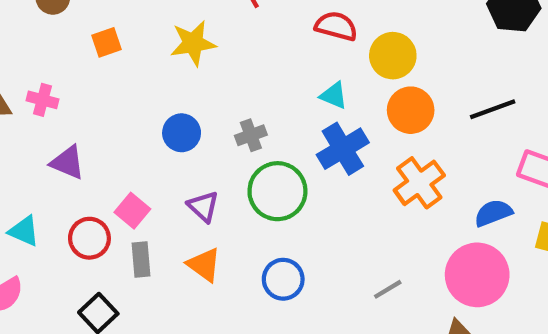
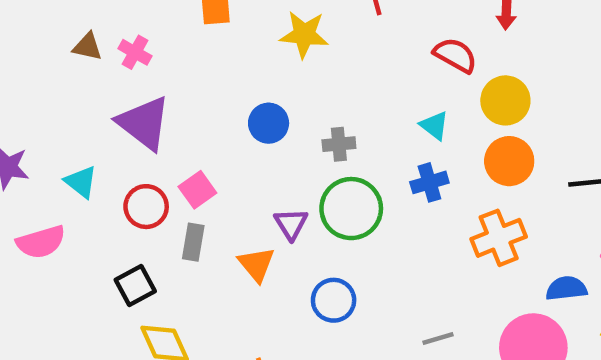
blue cross: (343, 149) -> (429, 182), size x0.7
purple triangle: (68, 162) -> (144, 123), size x1.5
purple triangle: (203, 206) -> (291, 224), moved

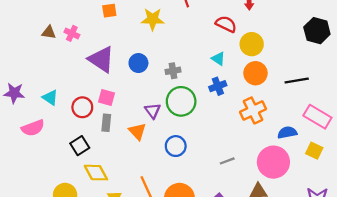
purple triangle: (144, 123) -> (101, 59), moved
pink square: (197, 190) -> (106, 97), turned -35

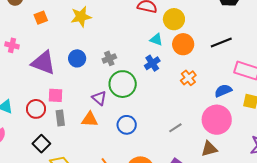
cyan triangle: (218, 59) -> (156, 40), moved
orange cross: (253, 110) -> (188, 78), size x0.7
orange triangle: (137, 131) -> (90, 119), turned -30

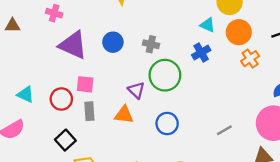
pink cross: (12, 45) -> (54, 13), moved
gray cross: (109, 58) -> (151, 44), turned 32
orange cross: (188, 78) -> (250, 59), moved

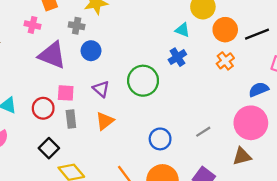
orange circle: (239, 32) -> (225, 30), moved
gray cross: (151, 44) -> (77, 26), moved
purple triangle: (136, 90) -> (101, 89), moved
orange triangle: (124, 115) -> (105, 121), turned -42
blue circle: (167, 124) -> (160, 139), moved

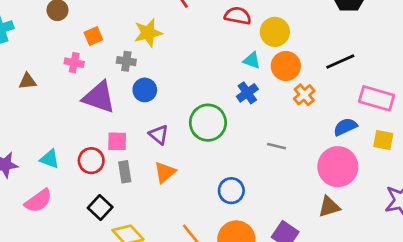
orange circle: (225, 30) -> (286, 66), moved
gray line: (203, 132) -> (277, 146), moved, turned 49

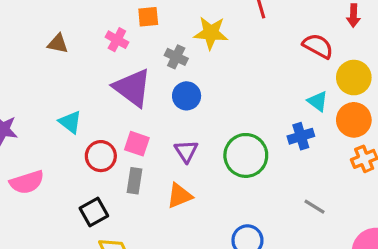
cyan triangle: (50, 159) -> (70, 122), moved

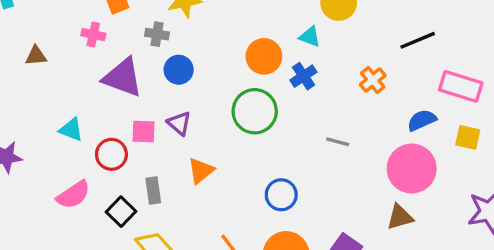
orange circle: (354, 120) -> (264, 56), moved
purple triangle: (186, 151) -> (179, 123), moved
gray rectangle: (134, 181) -> (153, 190), moved
pink semicircle: (27, 182) -> (73, 195), moved

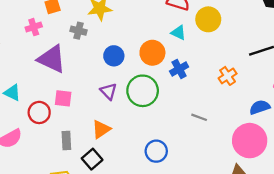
pink cross: (93, 34) -> (34, 27), turned -35
cyan triangle: (310, 37) -> (178, 33), moved
blue circle: (179, 70) -> (114, 56), moved
purple triangle: (179, 123) -> (109, 91), moved
black square: (121, 212) -> (92, 159), moved

